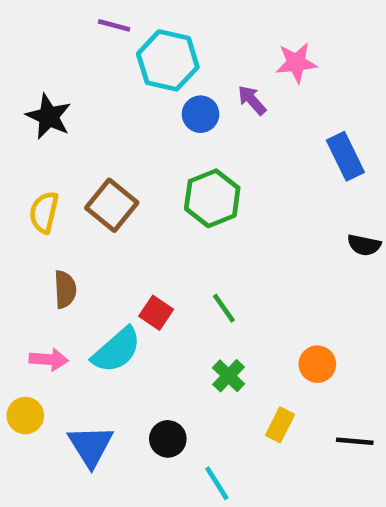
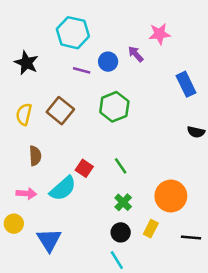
purple line: (114, 25) -> (82, 70), moved
cyan hexagon: (168, 60) -> (73, 33), moved
orange circle: (317, 364) -> (171, 196), size x1.6
black circle: (168, 439) -> (121, 232), moved

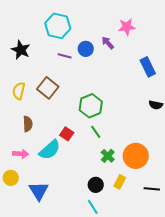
green hexagon: (114, 107) -> (91, 106), moved
green cross: (123, 202) -> (108, 156), moved

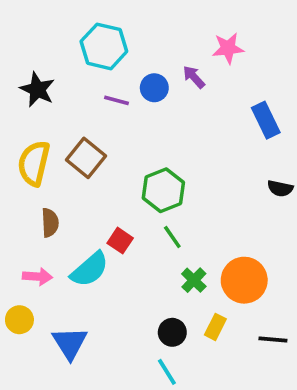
yellow semicircle: (19, 91) -> (34, 163), size x1.4

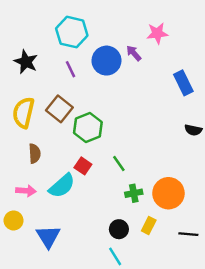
blue circle: (154, 88) -> (106, 61), size x1.5
purple line: (117, 100) -> (71, 69), moved, turned 49
green hexagon: (163, 190) -> (88, 128), moved
green cross: (194, 280) -> (134, 193), turned 35

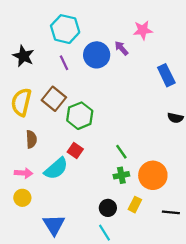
green line: (119, 163) -> (121, 152), moved
yellow circle: (14, 220) -> (22, 198), moved
blue triangle: (48, 237) -> (54, 225), moved

